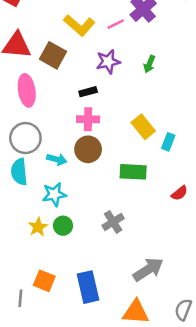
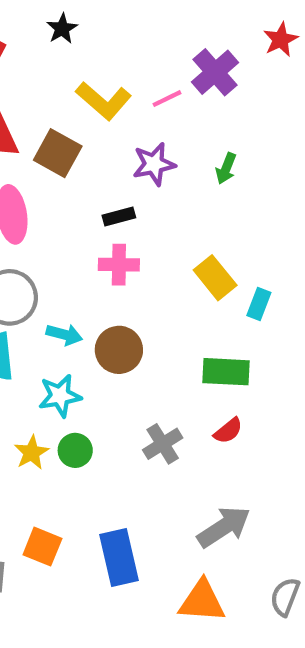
brown circle: (88, 149) -> (119, 350), moved
green rectangle: (133, 172) -> (226, 372), moved
red semicircle: (179, 193) -> (228, 431), moved

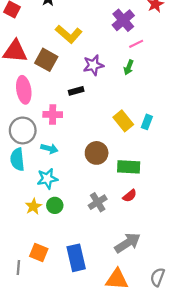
pink line: (167, 99) -> (136, 44), moved
pink cross: (119, 265) -> (53, 114), moved
cyan rectangle: (259, 304) -> (147, 122), moved
brown circle: (119, 350) -> (97, 153), moved

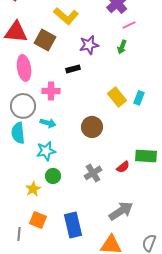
green rectangle: (129, 167) -> (146, 156), moved
yellow star: (33, 206) -> (33, 189), moved

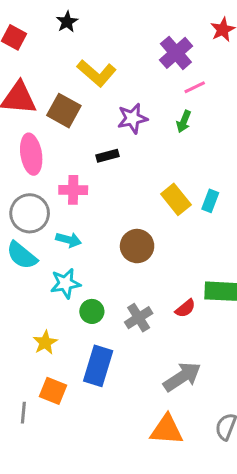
cyan semicircle: (18, 133) -> (22, 255), turned -45
green circle: (53, 176) -> (92, 311), moved
blue rectangle: (73, 225) -> (98, 366), moved, turned 30

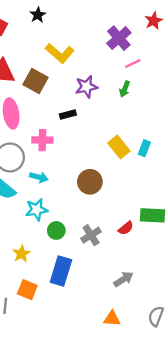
gray arrow: (182, 377) -> (124, 279), size x0.7
orange triangle: (167, 430) -> (112, 319), size x0.7

